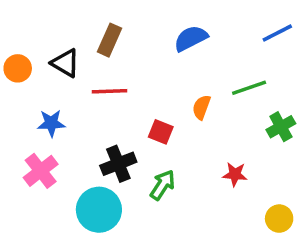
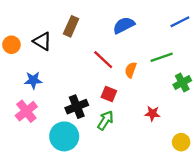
red line: (110, 91) -> (103, 60), moved, turned 45
red square: (161, 132) -> (109, 94), moved

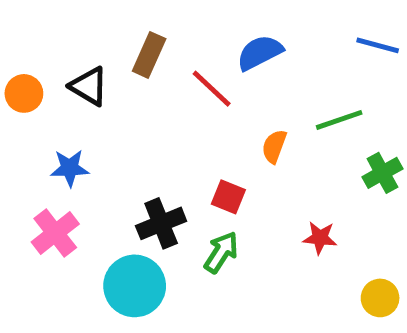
blue line: (180, 22) -> (378, 45), turned 42
red line: (103, 60) -> (212, 89), moved

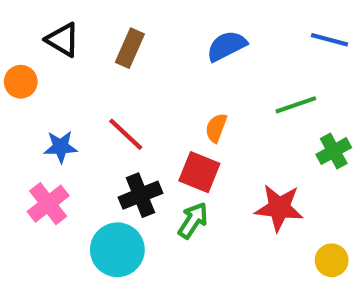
black triangle: (89, 86) -> (63, 40), moved
red line: (212, 89) -> (126, 134), moved
orange semicircle: (274, 146) -> (216, 128), moved
red square: (228, 197) -> (199, 172), size x1.4
red star: (320, 238) -> (279, 208), size x1.6

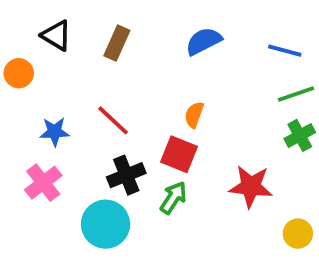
blue line: (330, 40) -> (285, 51), moved
green line: (296, 105) -> (296, 94), moved

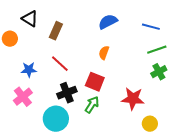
brown rectangle: (117, 43) -> (56, 31), moved
orange semicircle: (194, 115) -> (104, 53), moved
yellow circle: (298, 234) -> (150, 124), moved

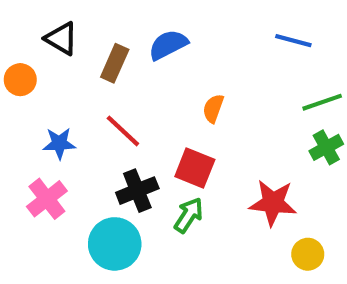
blue semicircle: (108, 22) -> (168, 45), moved
blue line: (151, 27) -> (293, 41), moved

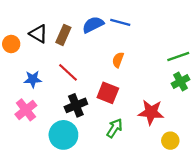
black triangle: (61, 39) -> (38, 34), moved
blue line: (293, 41) -> (120, 22), moved
green arrow: (189, 215) -> (115, 128), moved

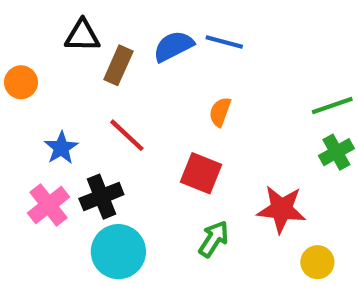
black triangle: (38, 34) -> (82, 36), moved, turned -30
blue star: (33, 79) -> (61, 148), turned -30
black cross: (76, 105) -> (101, 197), moved

